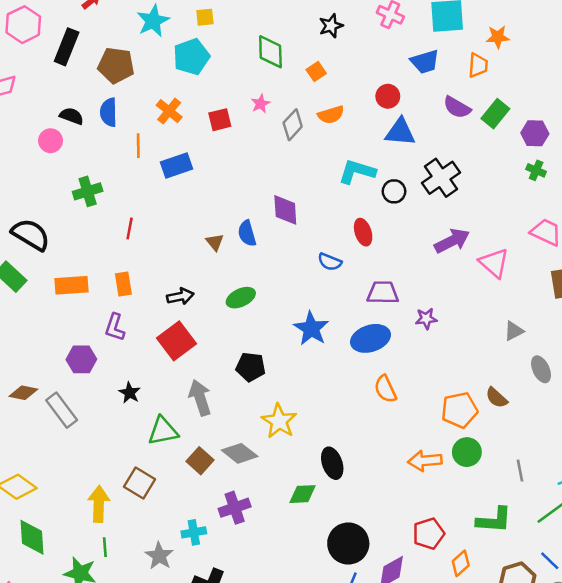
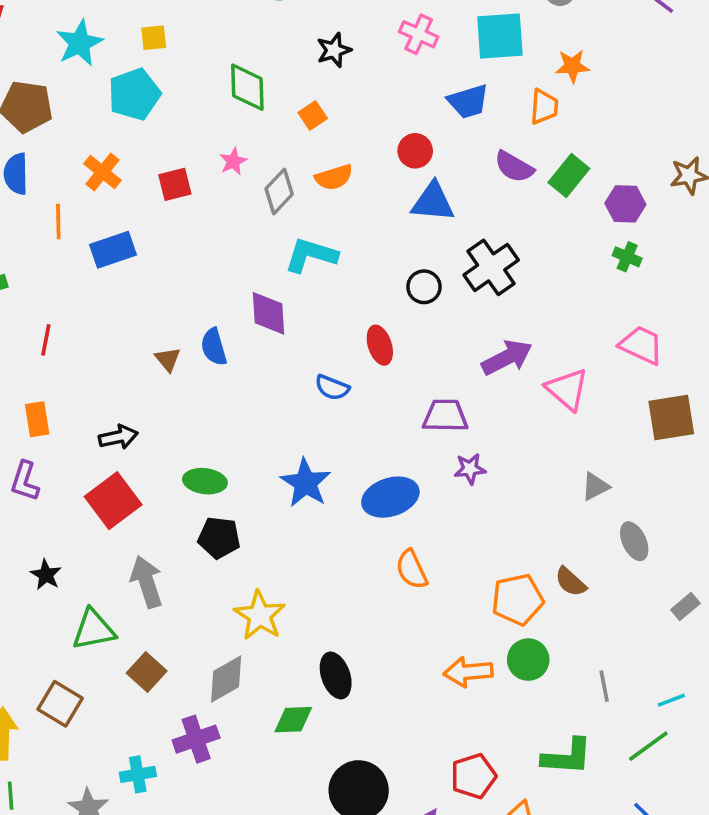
cyan L-shape: (357, 172) -> (311, 255), moved
purple trapezoid: (383, 293) -> (445, 416), moved
green ellipse: (241, 298) -> (205, 481), moved, turned 32
gray diamond: (240, 453) -> (226, 679), moved, turned -68

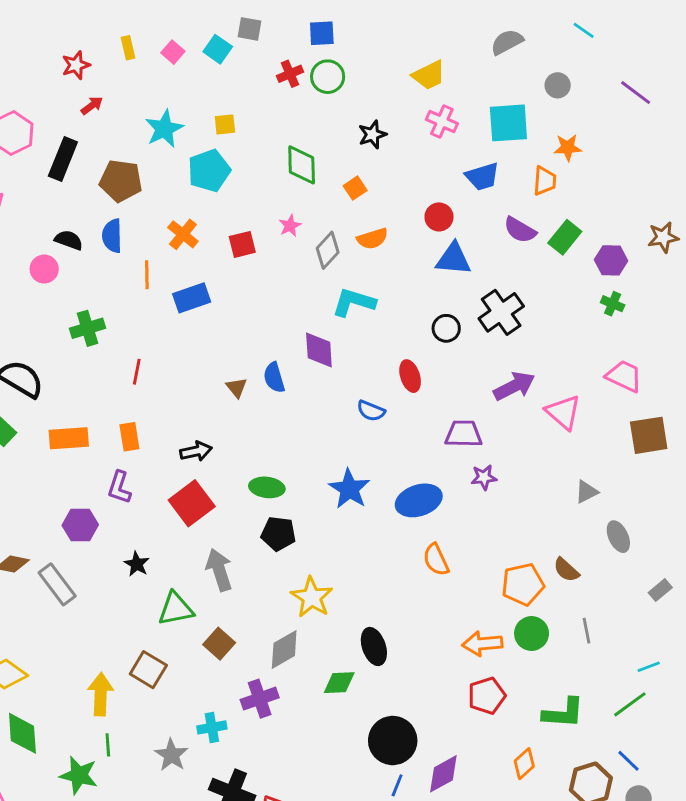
gray line: (604, 686) -> (586, 631), moved
red pentagon: (473, 776) -> (487, 696), moved

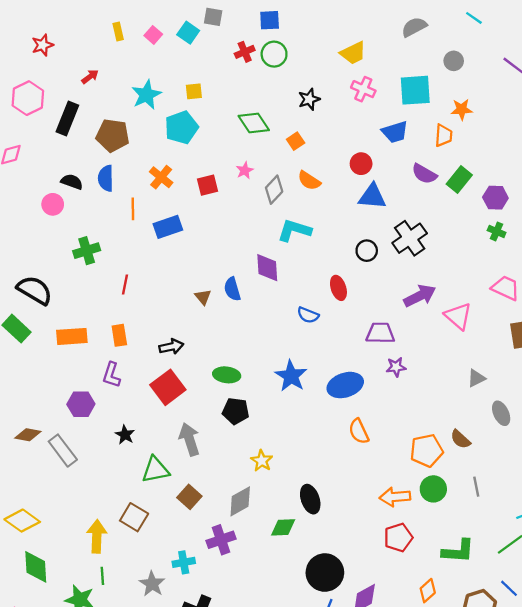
red star: (76, 65) -> (43, 45), moved
green diamond: (302, 165) -> (254, 123), turned -32
orange semicircle: (372, 239) -> (309, 181), turned 50
yellow star: (312, 597) -> (262, 461), size x0.7

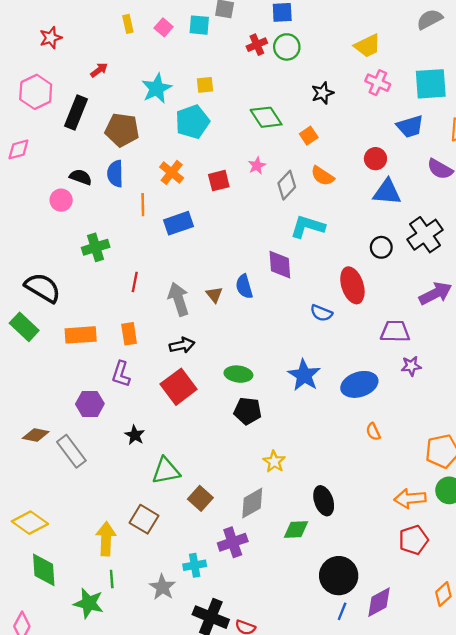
cyan square: (188, 33) -> (199, 25), turned -30
red ellipse: (338, 288) -> (352, 285), size x1.4
orange semicircle: (359, 431) -> (373, 432), size x0.7
gray arrow: (189, 439) -> (179, 299), moved

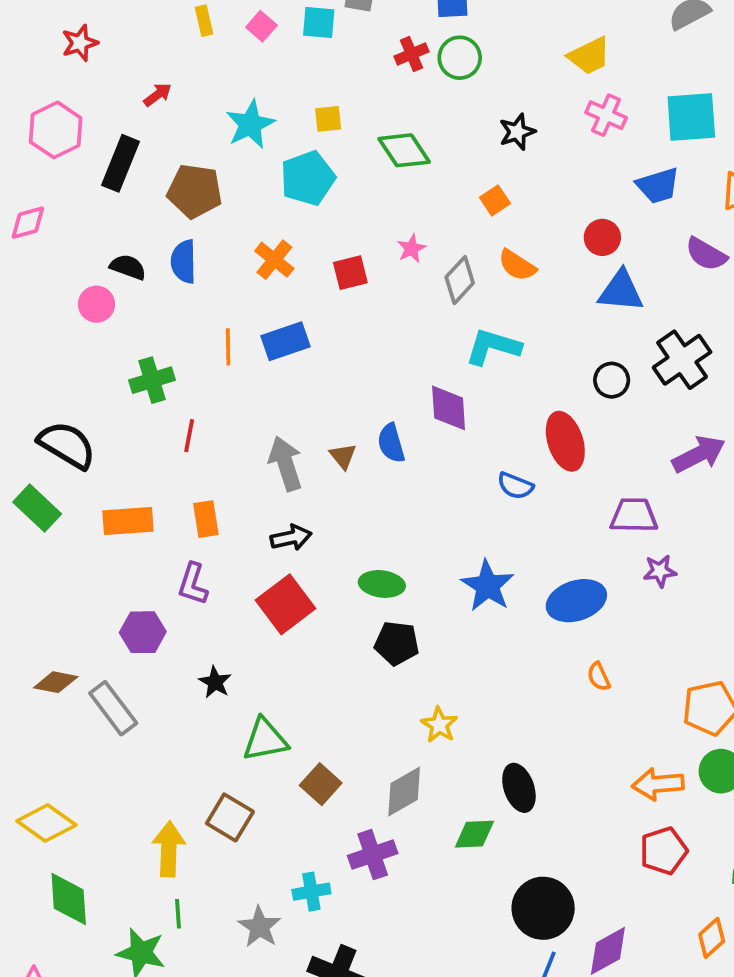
green diamond: (266, 117) -> (404, 150), moved
orange line: (143, 205) -> (228, 347), moved
red line: (135, 282) -> (189, 436), moved

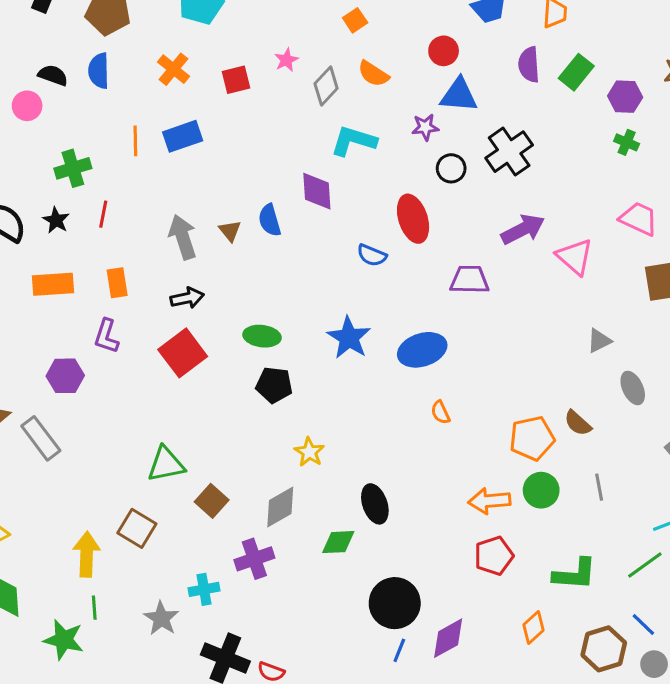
purple semicircle: (706, 254) -> (529, 65), turned 56
purple star: (660, 571) -> (425, 127), moved
black star: (215, 682) -> (56, 220), moved

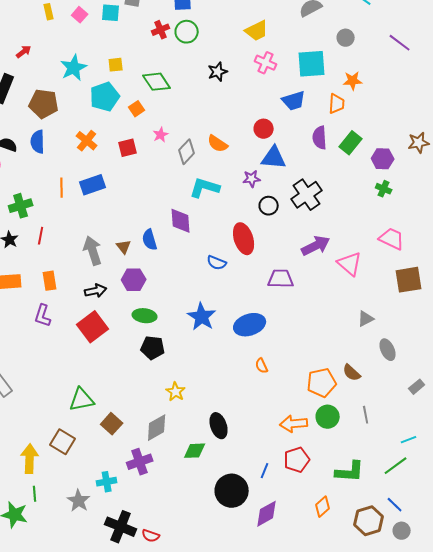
orange square: (355, 20) -> (137, 109), moved
purple hexagon: (65, 376) -> (134, 280), moved
blue line: (399, 650) -> (265, 471), moved

